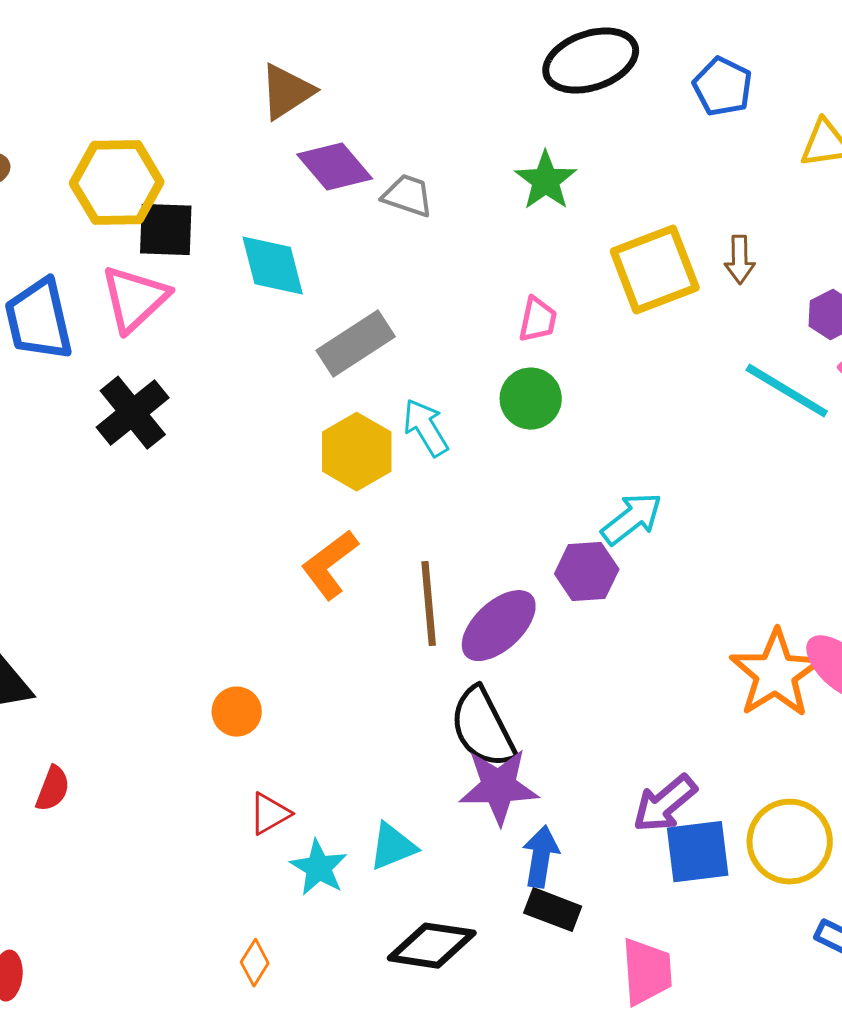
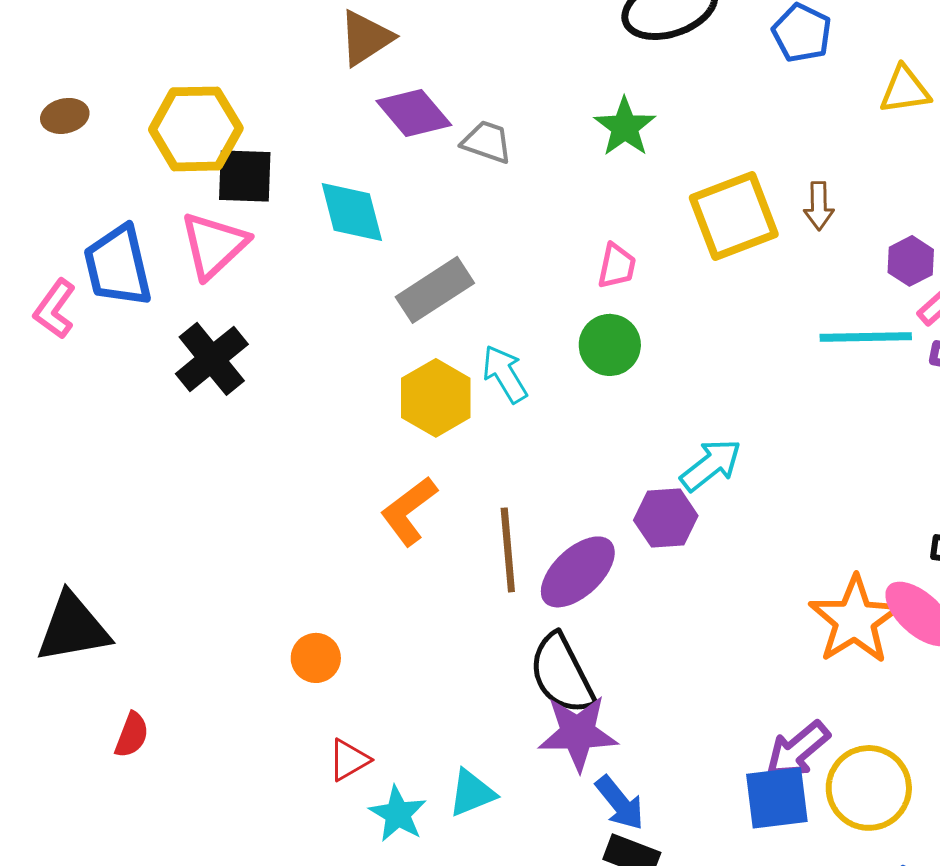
cyan line: (787, 391) -> (866, 337), turned -32
purple arrow: (665, 804) -> (798, 750), moved
blue arrow: (541, 857) -> (620, 803), turned 132

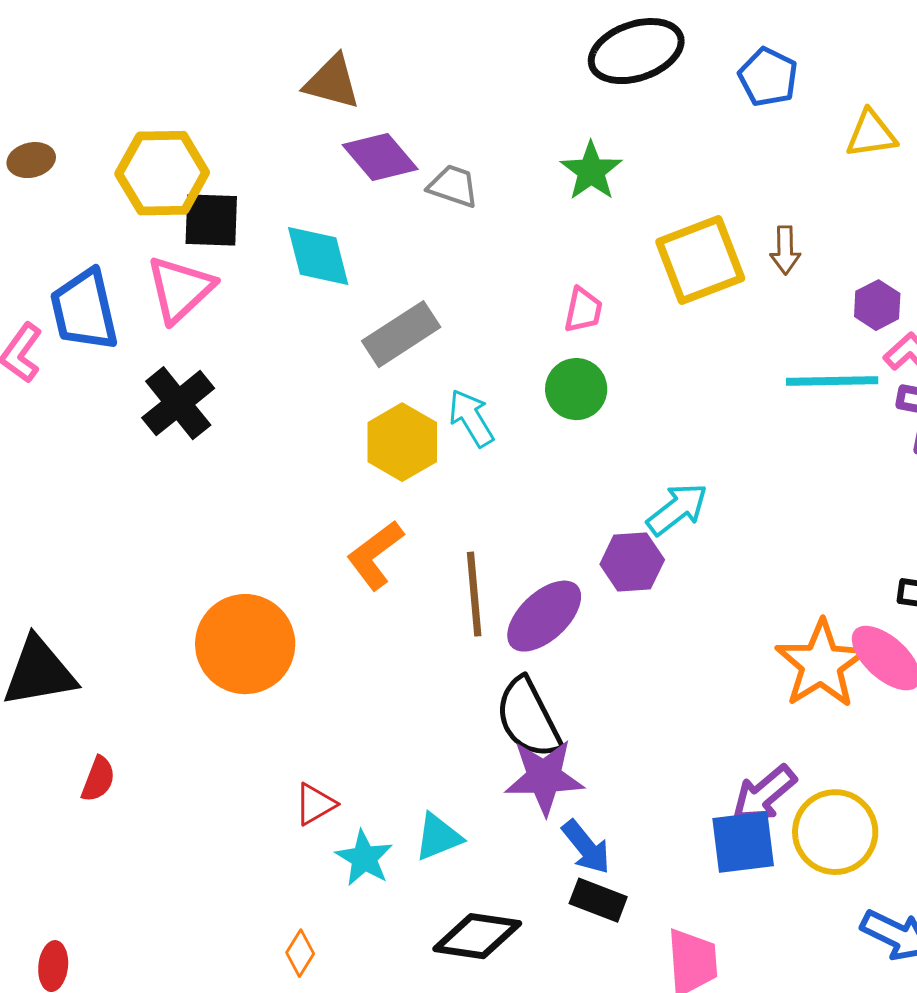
brown triangle: (366, 38) -> (332, 82), turned 48
orange circle: (316, 658) -> (245, 644), moved, size x2.0

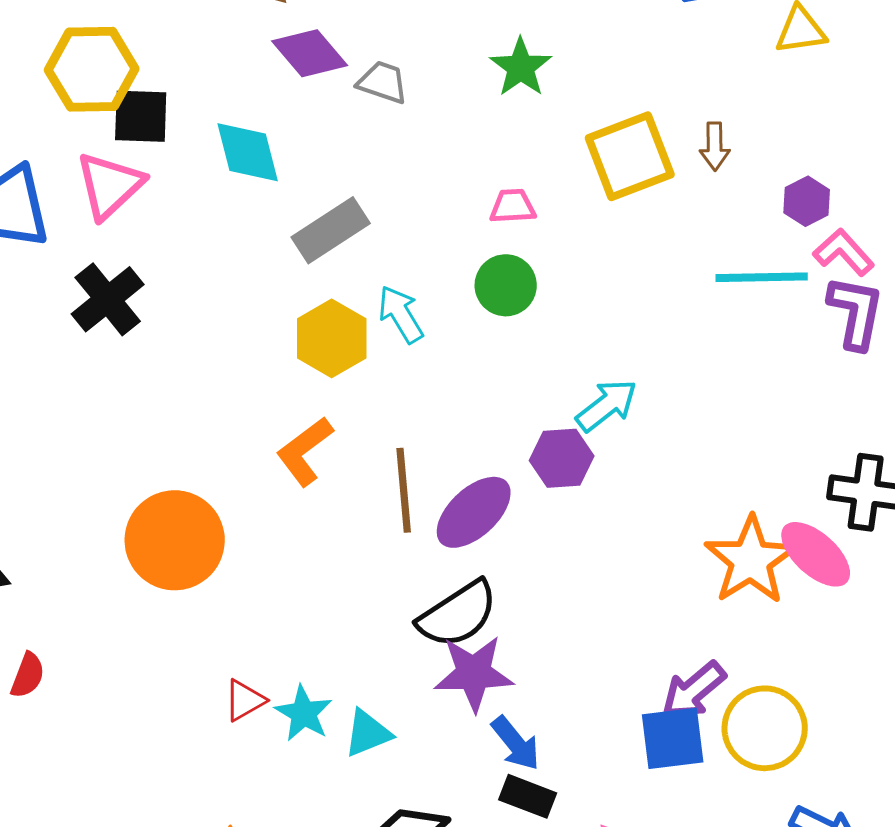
pink trapezoid: (583, 310) -> (513, 206), turned -105
black semicircle: (528, 718) -> (458, 614), turned -96
cyan star: (364, 858) -> (304, 713), moved

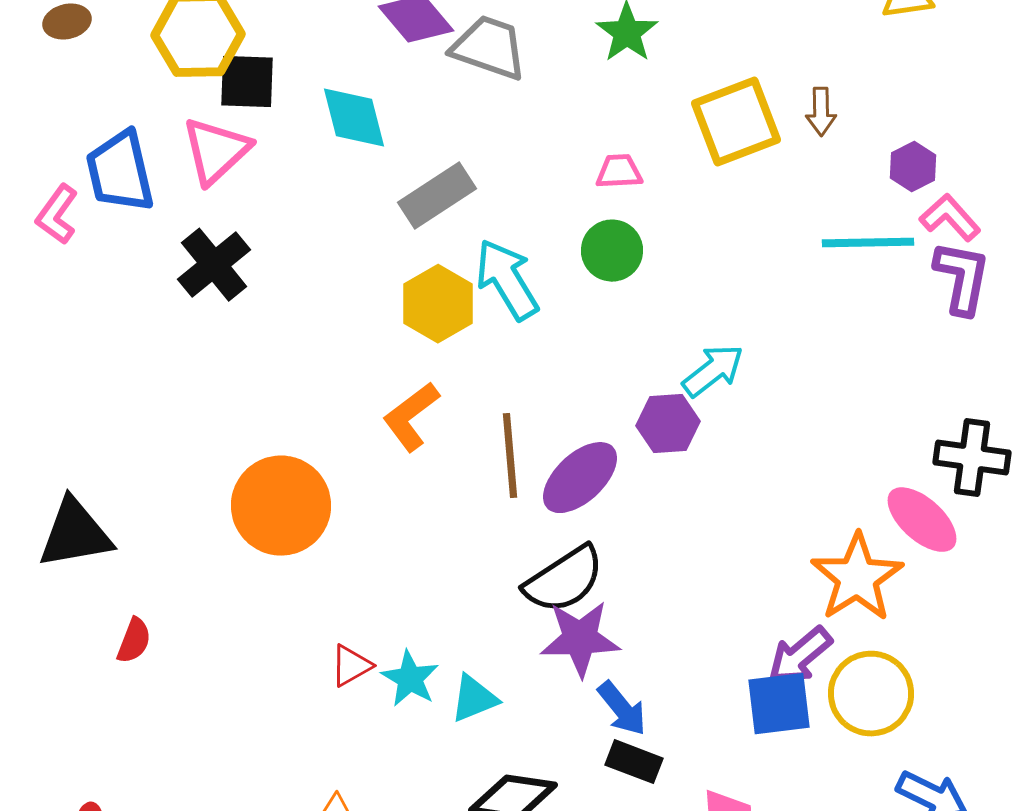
gray trapezoid: (383, 82) -> (489, 48), size x1.5
cyan arrow: (401, 314) -> (507, 280), size x1.4
orange star: (751, 560) -> (857, 578), moved

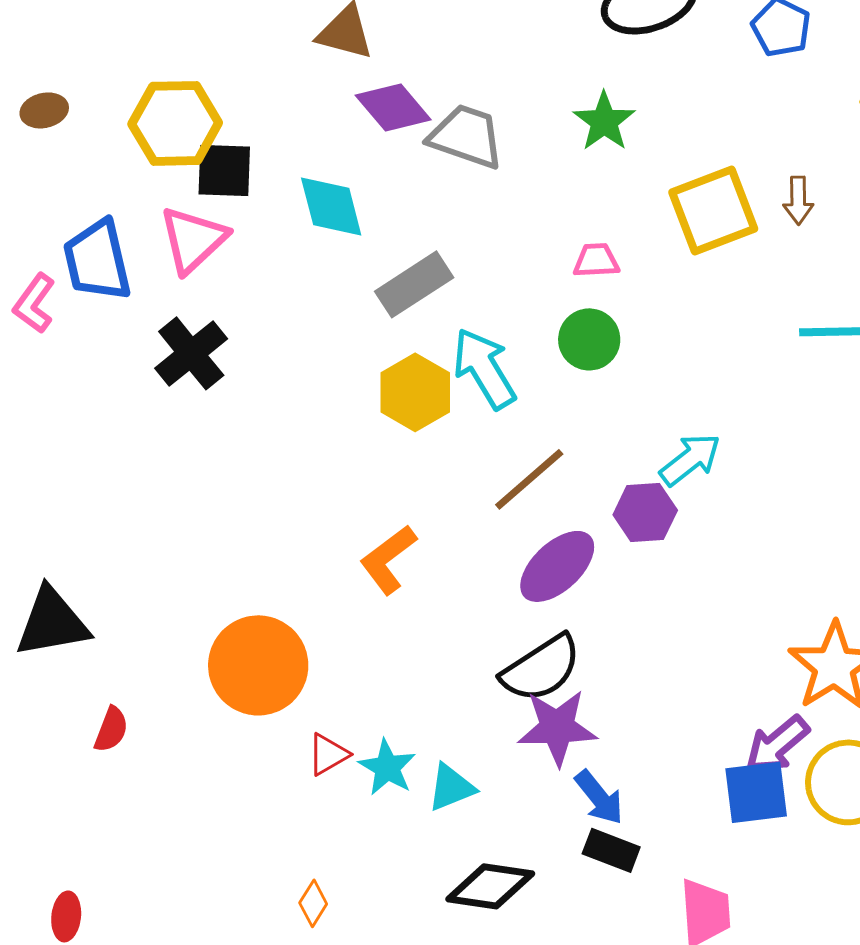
orange L-shape: (411, 417) -> (388, 559), moved
brown line: (510, 456) -> (529, 479), moved, turned 54
orange circle: (281, 506) -> (258, 665), moved

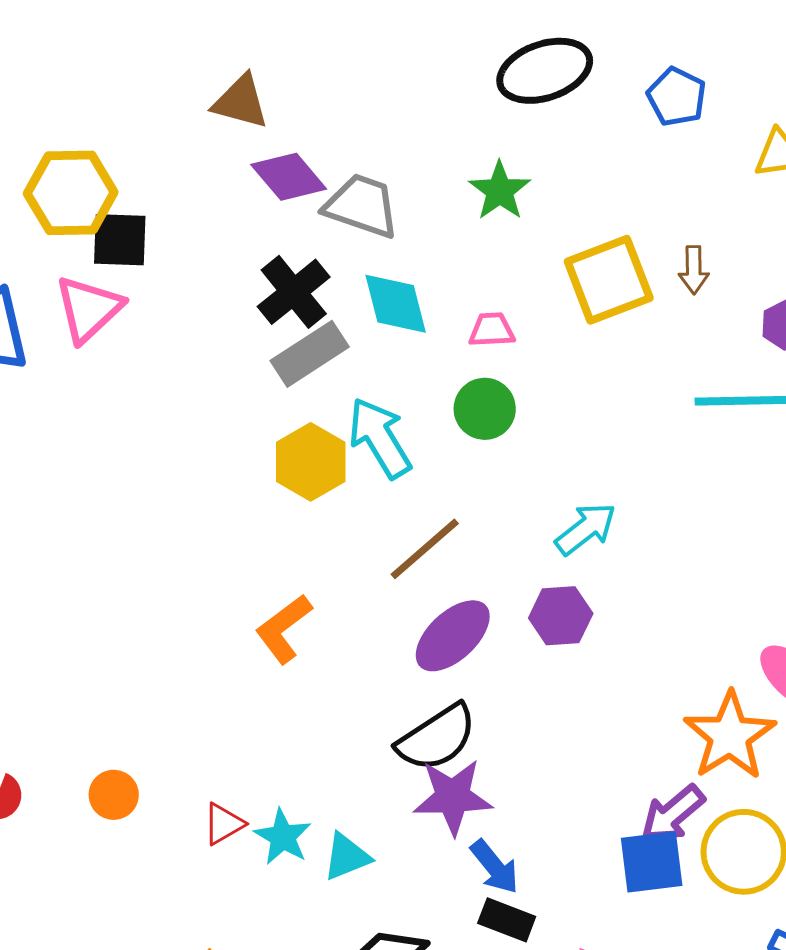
cyan diamond: (331, 206) -> (396, 304), moved
black cross: (191, 353) -> (294, 292), moved
purple hexagon: (645, 512) -> (561, 616), moved
orange circle: (258, 665) -> (114, 795), moved, size x0.5

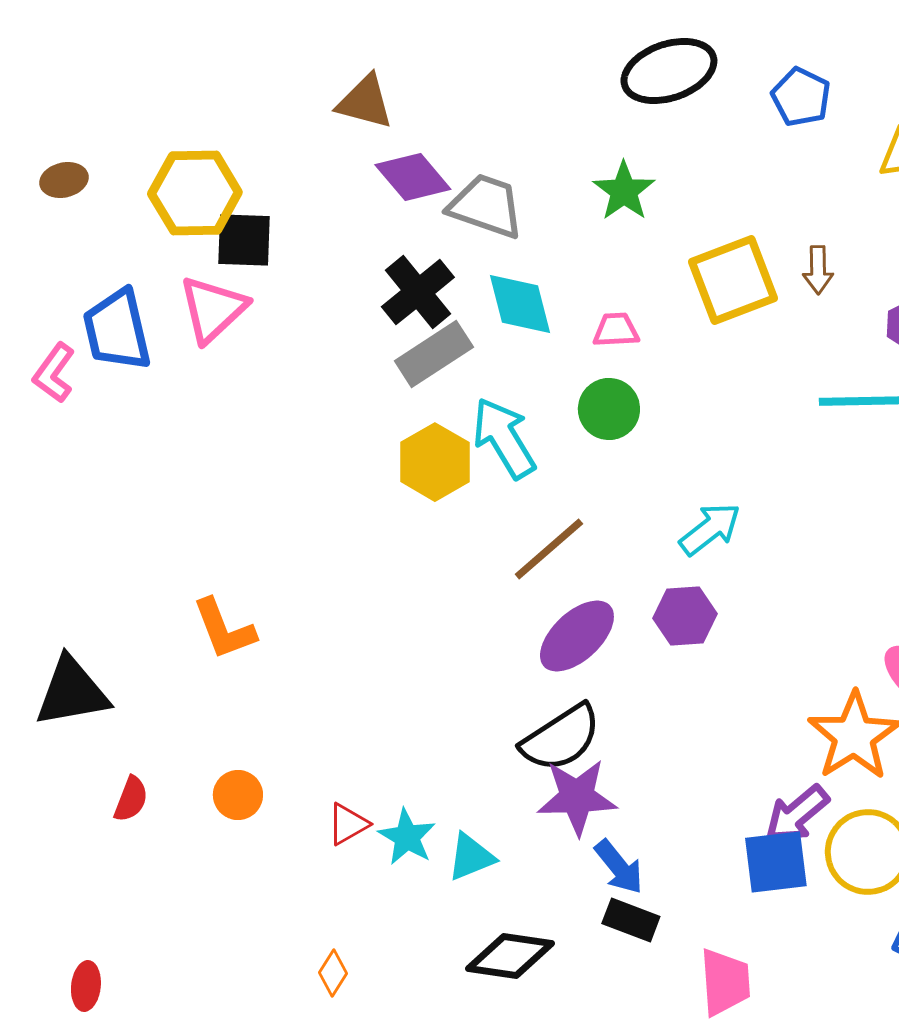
orange L-shape: (284, 629) -> (224, 629), moved, turned -74

